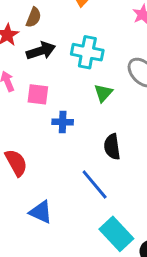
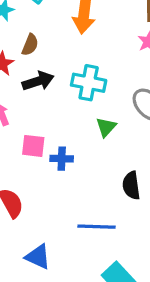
pink square: (38, 94) -> (33, 146), moved
black semicircle: (112, 147) -> (131, 186), moved
blue line: (95, 184) -> (97, 227), turned -48

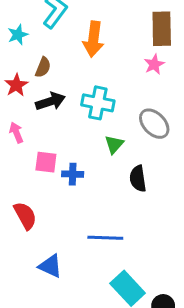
black semicircle: (131, 186) -> (138, 179), moved

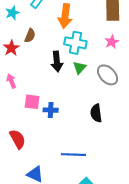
pink star: (154, 64) -> (112, 42), moved
black arrow: (50, 101) -> (57, 61), moved, turned 102
cyan cross: (98, 103) -> (75, 43), moved
green triangle: (114, 144) -> (80, 68), moved

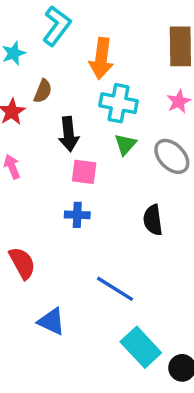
black arrow: (57, 61) -> (69, 134), moved
pink square: (32, 102) -> (84, 172), moved
blue line: (73, 155) -> (115, 289), turned 30

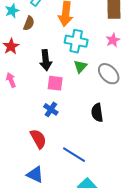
brown semicircle: (43, 91) -> (29, 23), moved
blue cross: (77, 215) -> (51, 109), turned 32
red semicircle: (22, 263) -> (38, 139), moved

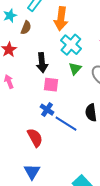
cyan cross: (76, 41) -> (71, 45), turned 30
blue line: (74, 155) -> (66, 124), moved
blue triangle: (35, 175) -> (32, 172), turned 36

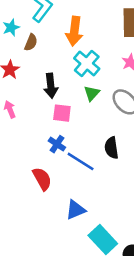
blue triangle: (32, 172) -> (76, 210), moved, turned 36

